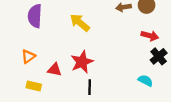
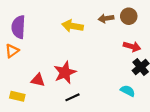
yellow arrow: (80, 23) -> (73, 26), moved, turned -30
orange triangle: (28, 56) -> (12, 51), moved
black line: (90, 87) -> (73, 97), turned 64

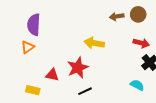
yellow arrow: (73, 26) -> (94, 43), moved

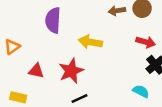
purple semicircle: (34, 25) -> (53, 20), moved
red triangle: (52, 75) -> (36, 71), moved

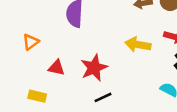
yellow arrow: (90, 42) -> (138, 45), moved

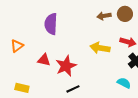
red triangle: (57, 68) -> (44, 60), moved

